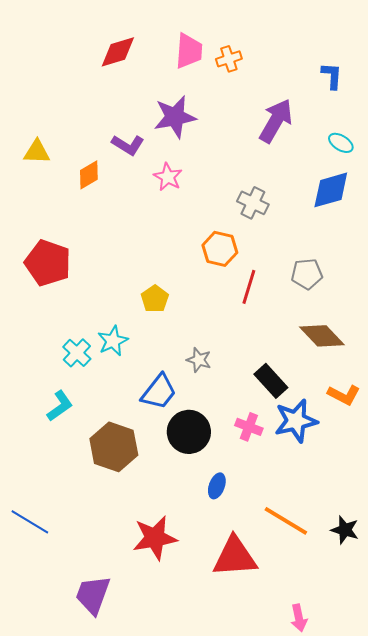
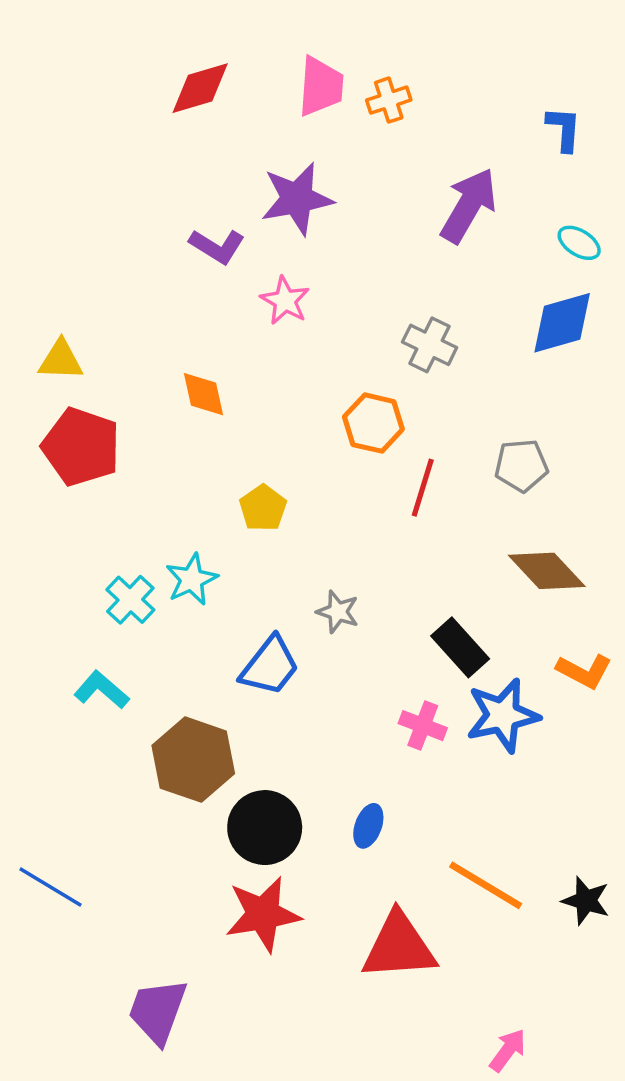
yellow triangle: (37, 152) -> (61, 360), moved
orange diamond: (89, 175) -> (203, 394), moved, turned -72
cyan L-shape: (60, 406) -> (101, 690), turned -104
black circle: (189, 432) -> (265, 828), moved
pink arrow: (299, 618) -> (508, 1050), turned -132

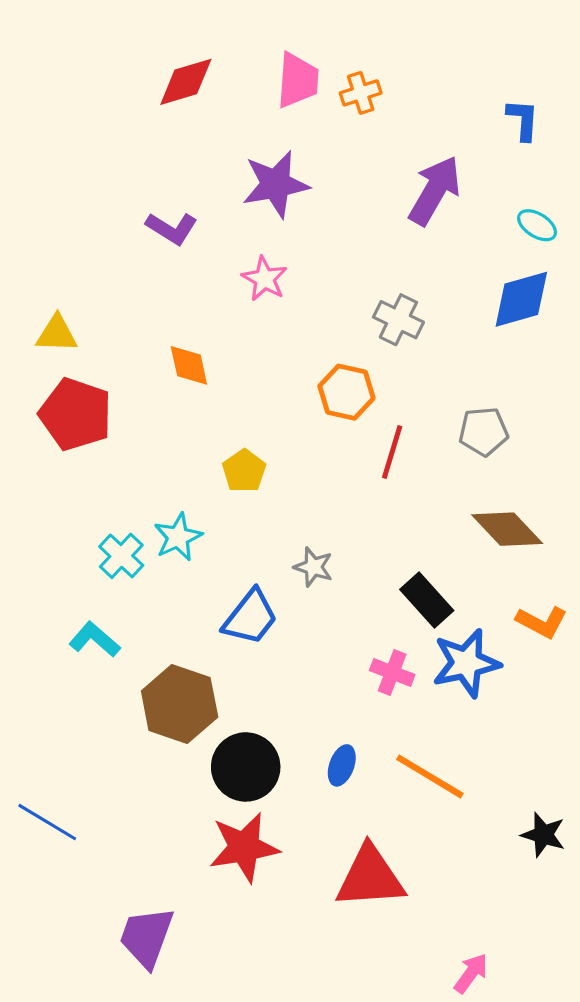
purple L-shape: (217, 246) -> (172, 228), moved
orange line: (486, 885) -> (430, 776), moved

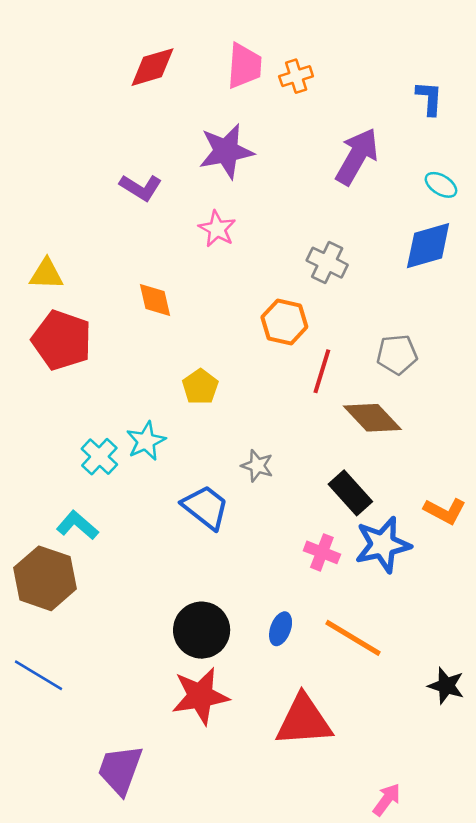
brown diamond: (507, 529) -> (372, 418), moved
blue trapezoid: (250, 617) -> (205, 507), turned -90
brown hexagon: (180, 704) -> (45, 578), moved

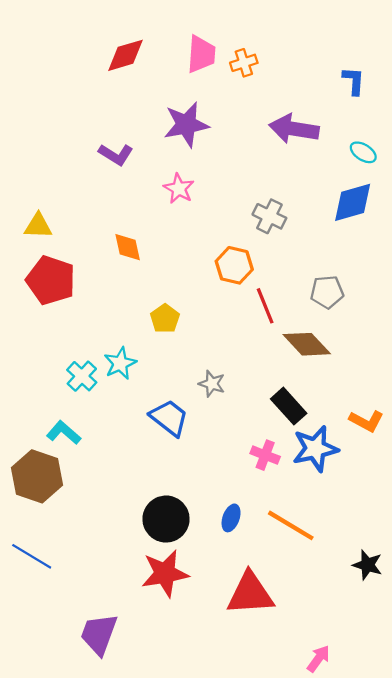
purple arrow: (357, 156) -> (294, 129), turned -111
red line: (322, 371) -> (265, 306), turned -39

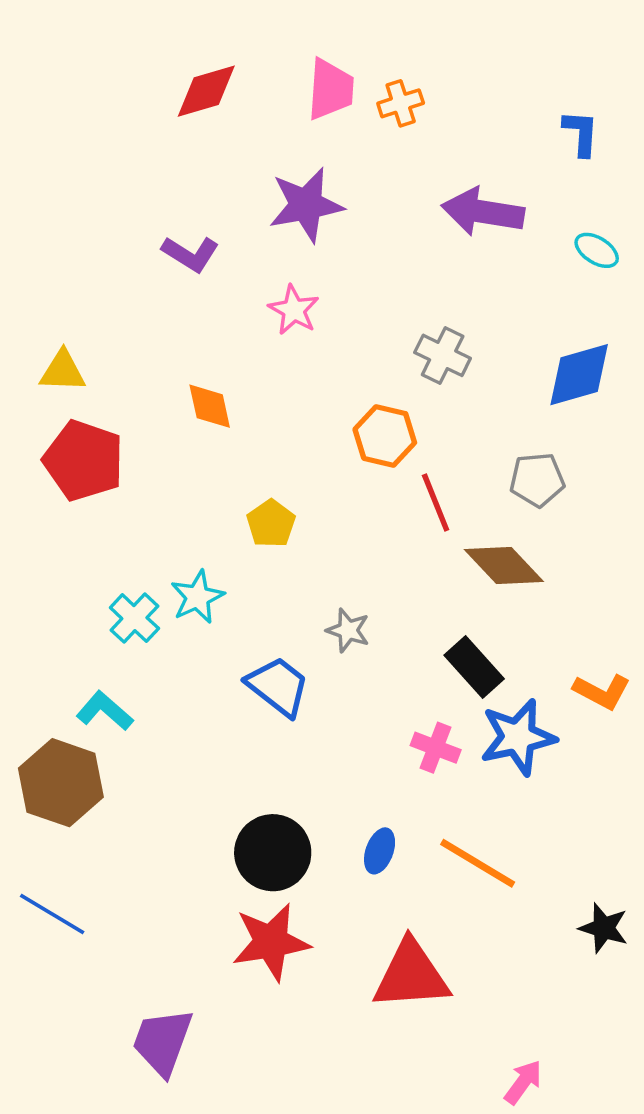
blue diamond: (353, 202) -> (579, 375), moved

